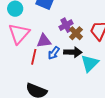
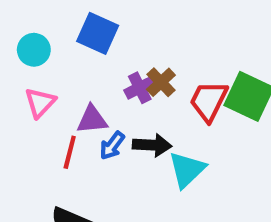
brown cross: (76, 33) -> (161, 82), moved
pink triangle: (19, 34) -> (40, 103), size x0.7

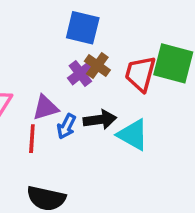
blue square: (98, 33) -> (83, 28), moved
cyan triangle: (187, 170) -> (133, 135), turned -36

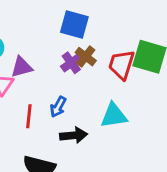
purple triangle: (45, 108) -> (22, 67), moved
black arrow: (100, 120) -> (74, 135), moved
cyan triangle: (133, 135) -> (114, 116), turned -40

